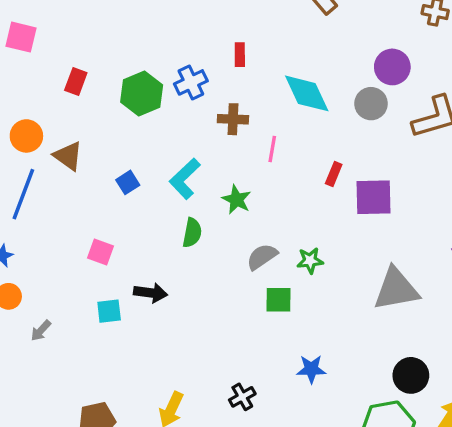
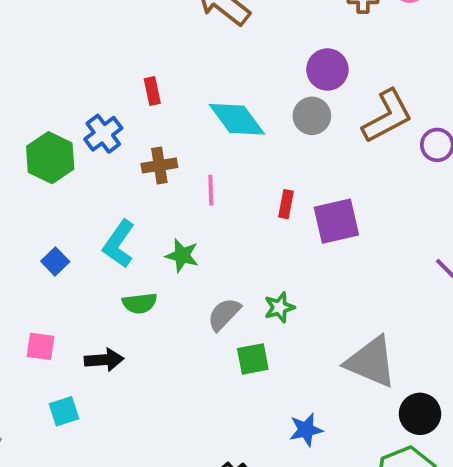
green semicircle: (192, 233) -> (140, 303), turned 84
gray triangle: (396, 289) -> (371, 362), moved, turned 45
black arrow: (151, 293) -> (104, 360), moved

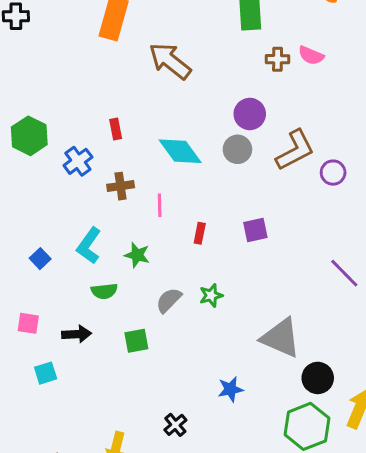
green hexagon: (50, 158) -> (29, 136), moved
red rectangle: (286, 204) -> (200, 233), moved
purple square: (336, 221) -> (255, 230), size x0.7
green square: (253, 359) -> (136, 341), moved

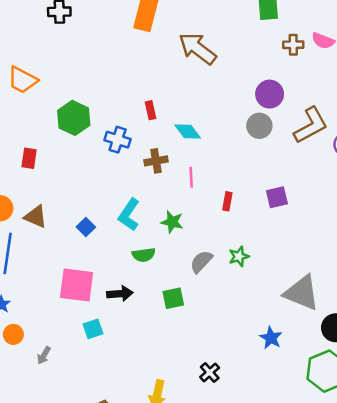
cyan diamond: (180, 151) -> (188, 132), moved, size x0.7
blue cross: (78, 161) -> (118, 140), turned -35
pink square: (28, 323) -> (77, 285), size x1.8
blue star: (230, 389) -> (271, 338), moved, turned -30

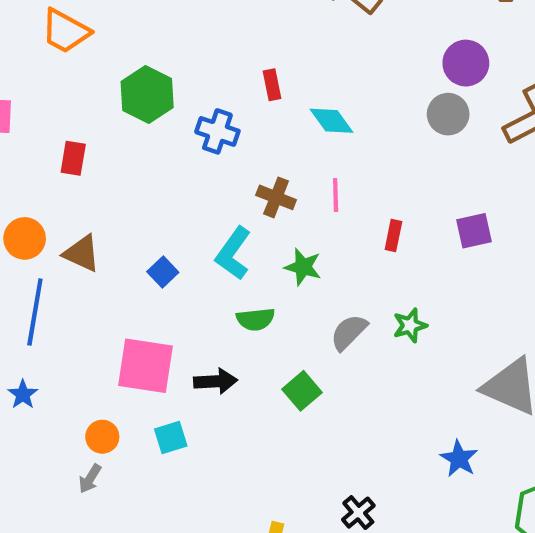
brown cross: (156, 161) -> (276, 197), moved, turned 30
green square: (173, 298) -> (302, 391), turned -30
orange circle: (13, 334) -> (102, 437), moved

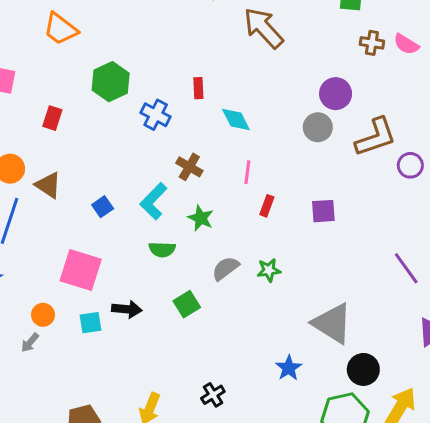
pink line: (336, 195) -> (247, 172), moved
black arrow: (216, 381) -> (127, 309), moved

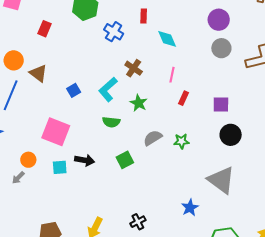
purple circle: (336, 94) -> (219, 20), moved
black circle: (363, 369) -> (231, 135), moved

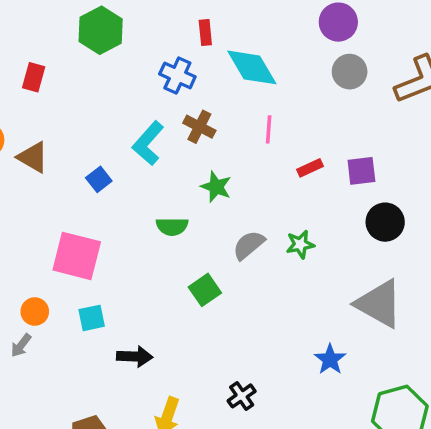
blue cross: (114, 32) -> (177, 75), moved
cyan diamond: (167, 39) -> (252, 67), size x1.4
cyan L-shape: (108, 89) -> (148, 143), moved
red rectangle: (183, 98) -> (310, 168), moved, turned 48
black arrow: (85, 160) -> (135, 356), moved

